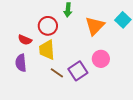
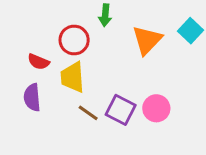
pink circle: (101, 59) -> (156, 108), moved
purple square: (78, 71) -> (121, 110), turned -30

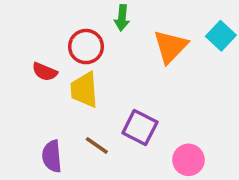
purple semicircle: (32, 97) -> (52, 156), moved
pink circle: (156, 108) -> (188, 160), moved
brown line: (88, 113) -> (97, 145), moved

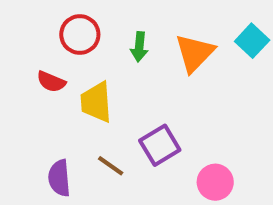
green arrow: (122, 18) -> (139, 47), moved
red circle: (86, 47) -> (80, 34), moved
purple square: (140, 127) -> (160, 145), turned 32

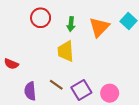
red semicircle: (51, 82) -> (11, 64), moved
yellow trapezoid: (96, 102) -> (66, 51), moved
purple square: (160, 145) -> (81, 90), moved

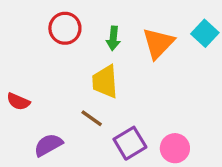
brown line: (56, 85) -> (92, 118), moved
purple semicircle: (30, 91) -> (48, 145), turned 66

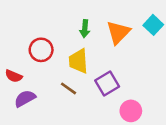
red circle: (65, 28) -> (41, 50), moved
purple square: (130, 143) -> (107, 83), moved
purple semicircle: (48, 145) -> (25, 98), moved

